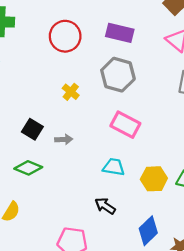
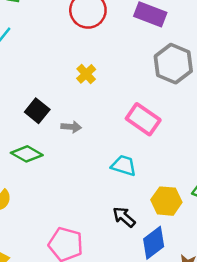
gray hexagon: (118, 75) -> (173, 64), moved
yellow hexagon: (154, 179) -> (166, 201), moved
black arrow: (105, 206) -> (124, 217), moved

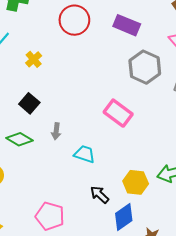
yellow cross: (86, 74) -> (34, 59), moved
gray arrow: (71, 127) -> (56, 131), moved, turned 91
cyan trapezoid: (124, 166) -> (85, 154), moved

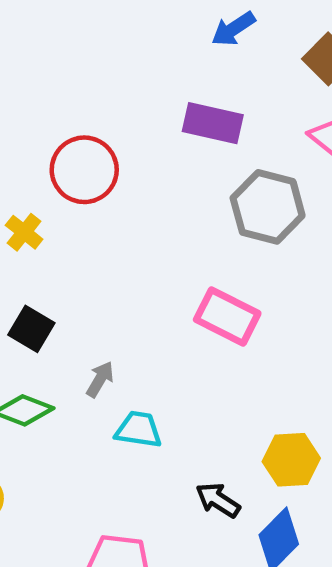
red circle: (74, 20) -> (84, 170), moved
gray arrow: (56, 131) -> (100, 379), turned -147
cyan trapezoid: (85, 154) -> (138, 430), moved

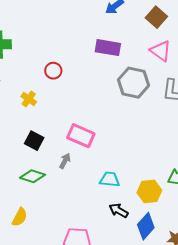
red circle: (84, 170) -> (53, 71), size x0.6
pink rectangle: (227, 316) -> (81, 136), moved
cyan trapezoid: (138, 430) -> (110, 179), moved

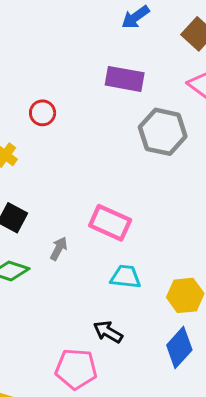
pink rectangle: (81, 136) -> (110, 223), moved
black arrow: (119, 211) -> (108, 332), moved

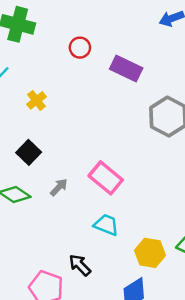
purple rectangle: (125, 79) -> (126, 68), moved
red circle: (43, 113) -> (80, 48), moved

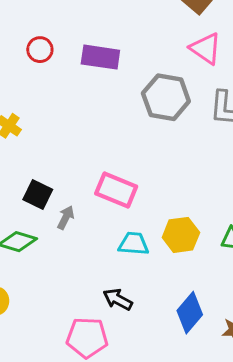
black square: (29, 152) -> (38, 194), moved
yellow hexagon: (150, 253) -> (181, 235), moved

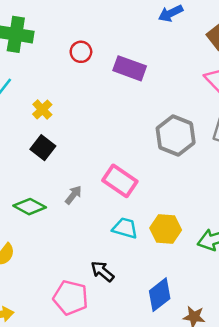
gray hexagon: (166, 97) -> (176, 136), moved
black square: (38, 194) -> (43, 148), moved

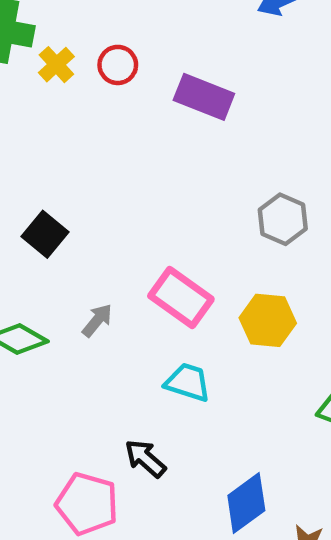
yellow cross: (42, 109) -> (56, 65), moved
gray hexagon: (176, 136) -> (283, 219), size x0.7
yellow hexagon: (166, 229) -> (268, 320), moved

